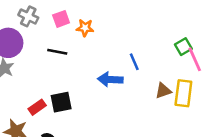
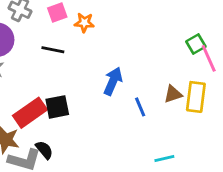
blue line: (134, 62) -> (140, 107), moved
blue arrow: (110, 79) -> (113, 81), turned 110
red rectangle: (37, 107) -> (30, 113), size x1.6

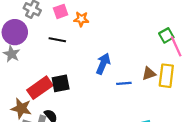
blue line: (140, 107) -> (124, 83), turned -72

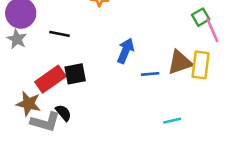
black line: (57, 40) -> (60, 34), moved
brown triangle: (149, 74) -> (180, 62), size x1.5

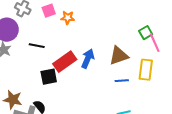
brown triangle: (180, 62) -> (119, 56), moved
blue line: (150, 74) -> (122, 81), moved
red rectangle: (50, 79) -> (65, 62), moved

